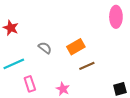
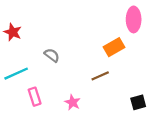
orange rectangle: (76, 47) -> (114, 47), moved

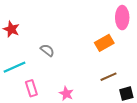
brown line: (100, 76) -> (108, 77), moved

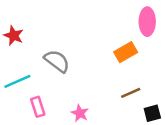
gray semicircle: (47, 50) -> (57, 61), size x1.5

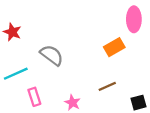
brown line: (131, 93) -> (107, 86), moved

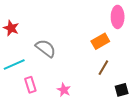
brown line: (107, 86) -> (103, 68), moved, turned -35

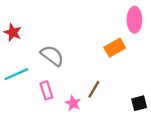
brown line: (103, 68) -> (94, 89), moved
pink rectangle: (30, 85) -> (46, 90), moved

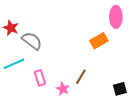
gray semicircle: (52, 56) -> (32, 41), moved

